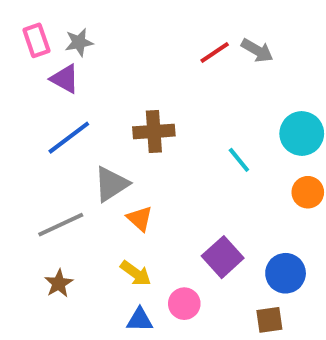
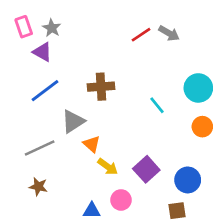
gray star: (79, 42) -> (52, 28), turned -30
yellow arrow: (136, 273) -> (108, 167), moved
brown star: (59, 283) -> (38, 187), turned -30

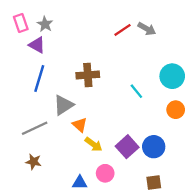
blue line: (45, 91) -> (39, 78), turned -36
blue circle: (188, 180) -> (154, 147), moved

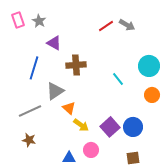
purple triangle: (37, 45) -> (54, 43), moved

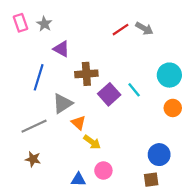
purple square: (110, 127) -> (109, 94), moved
blue circle: (133, 127) -> (159, 155), moved

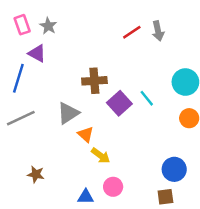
gray arrow: (144, 28) -> (158, 31), turned 48
purple triangle: (61, 49) -> (37, 53), moved
blue line: (39, 77) -> (18, 78), moved
gray line: (34, 126) -> (21, 118), moved

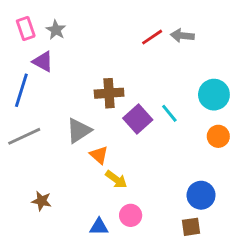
gray arrow: (158, 31) -> (182, 36), turned 108

